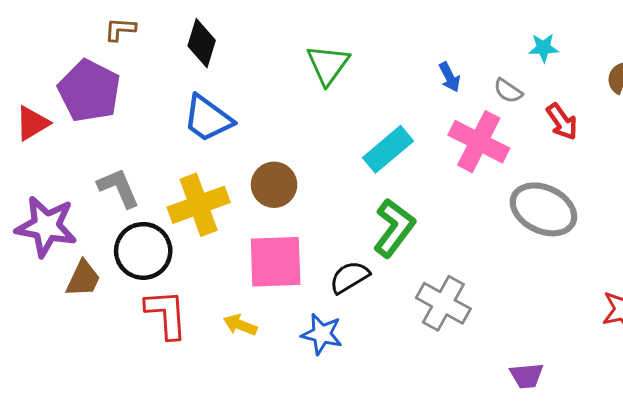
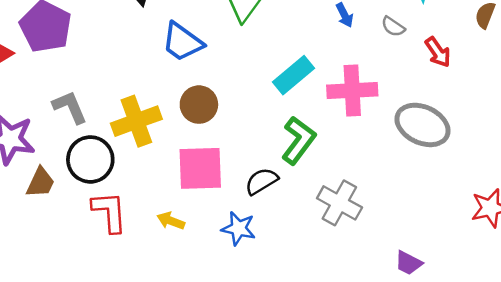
blue trapezoid: (208, 119) -> (182, 42), moved
pink cross: (479, 142) -> (352, 90), moved, turned -30
purple trapezoid: (527, 376) -> (408, 263), turned 32

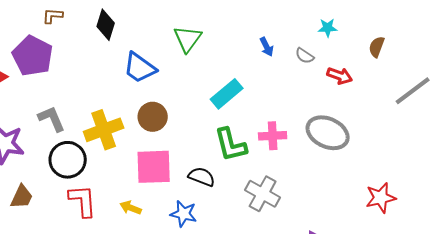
red arrow: (438, 52) -> (340, 76), turned -35
pink cross: (352, 90) -> (273, 136), moved, size x0.7
green L-shape: (299, 140) -> (231, 145), turned 129
black semicircle: (262, 181) -> (202, 177), turned 52
brown trapezoid: (40, 182) -> (22, 197), moved

